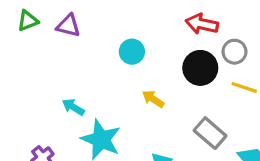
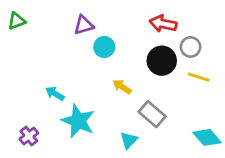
purple triangle: (68, 26) -> (84, 25), moved, turned -30
gray rectangle: (210, 133) -> (152, 114), moved

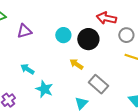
purple triangle: (84, 25) -> (24, 31), moved
black circle: (162, 61) -> (88, 39), moved
cyan star: (78, 121) -> (44, 89), size x0.7

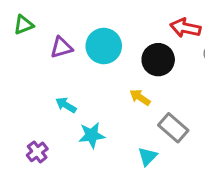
cyan circle: (63, 35) -> (104, 46), moved, size x1.5
cyan star: (44, 89) -> (92, 135), turned -30

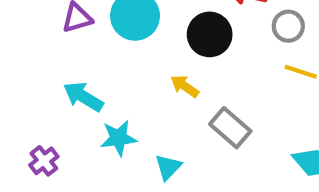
cyan arrow: (66, 105) -> (83, 97), size x1.4
cyan triangle: (148, 156) -> (168, 167), moved

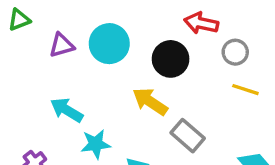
yellow arrow: (185, 86) -> (150, 101), size x1.5

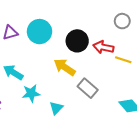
red arrow: (201, 23) -> (103, 47), moved
gray circle: (235, 52) -> (122, 21), moved

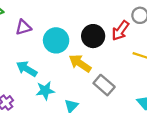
cyan circle: (39, 32) -> (56, 40), moved
red arrow: (103, 47) -> (120, 31), moved, turned -66

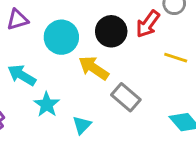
cyan star: (45, 91) -> (47, 105), turned -30

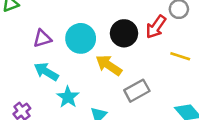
purple triangle: (17, 20) -> (42, 38), moved
gray rectangle: (126, 97) -> (137, 91), turned -70

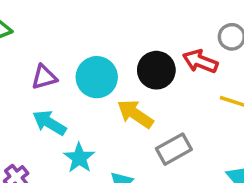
red arrow: (156, 27) -> (200, 61), turned 75

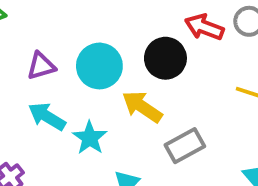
red arrow: (200, 61) -> (204, 27), moved
cyan star: (79, 158) -> (90, 138), moved

